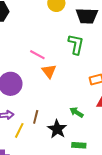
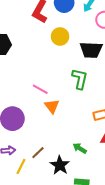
brown line: (36, 117) -> (38, 153), turned 32

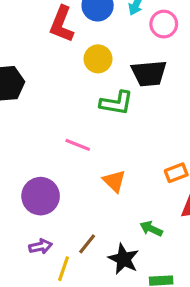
green L-shape: (80, 79) -> (116, 103), moved, turned 95
orange triangle: (52, 106) -> (114, 181), moved

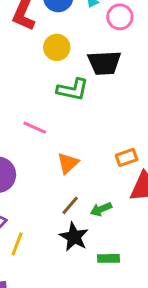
orange triangle: (114, 181) -> (68, 163), turned 30
green arrow: (151, 229) -> (101, 209), turned -50
brown line: (87, 244) -> (70, 205), moved

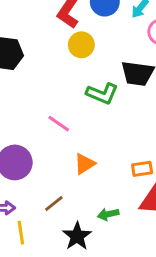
yellow circle: (57, 47) -> (81, 45), moved
brown line: (70, 205) -> (54, 203), moved
yellow line: (17, 244) -> (21, 233), turned -40

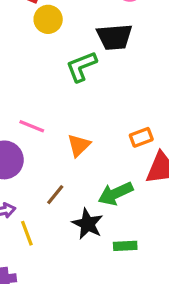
green L-shape: (102, 94) -> (81, 66), turned 148
pink line: (59, 124) -> (32, 126), moved
green arrow: (108, 214) -> (116, 193), size x1.5

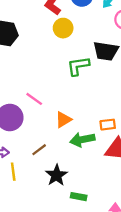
green arrow: (116, 193) -> (82, 140), moved

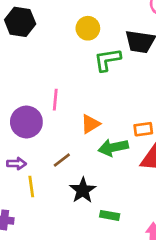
yellow circle: (63, 28) -> (88, 28), moved
pink line: (34, 99) -> (55, 100), turned 60

